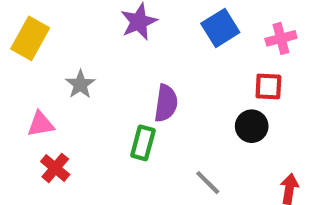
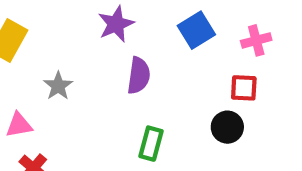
purple semicircle: (166, 103) -> (139, 76), moved
green rectangle: (143, 143) -> (151, 144), moved

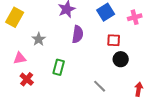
red square: (244, 88) -> (114, 40), moved
green rectangle: (151, 144) -> (59, 67), moved

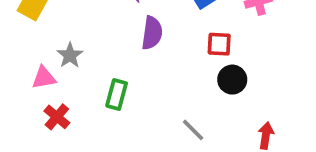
gray star: (39, 39) -> (70, 55), moved

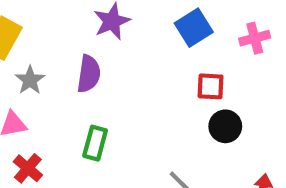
purple semicircle: (152, 33) -> (89, 74), moved
gray star: (70, 55) -> (30, 80), moved

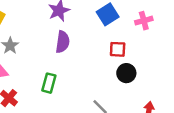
purple semicircle: (89, 74) -> (63, 42), moved

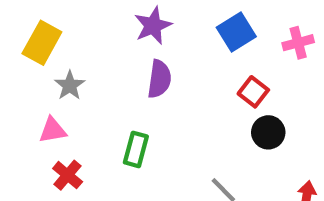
red square: (118, 49) -> (253, 92), turned 35

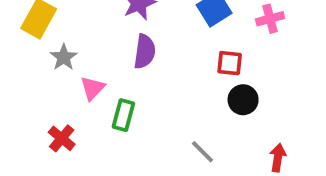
red square: (253, 92) -> (230, 63), turned -32
pink triangle: (53, 130) -> (93, 88), moved, turned -36

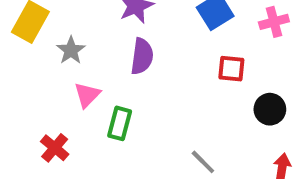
gray star: (64, 57) -> (71, 50), moved
black circle: (243, 100) -> (270, 109), moved

